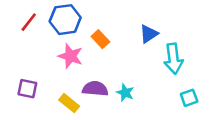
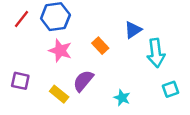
orange rectangle: (100, 39) -> (100, 46), moved
purple semicircle: (95, 89) -> (83, 81), turned -55
cyan star: (125, 93) -> (122, 98), moved

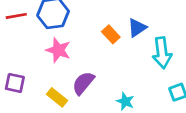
red line: (21, 19) -> (16, 16), turned 42
orange rectangle: (100, 46) -> (111, 34), moved

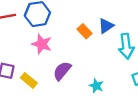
yellow rectangle: (57, 97) -> (29, 80), moved

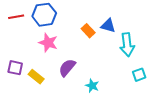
blue triangle: (106, 26) -> (108, 26), turned 49
cyan star: (96, 86) -> (92, 86), moved

